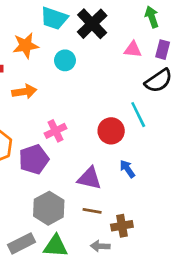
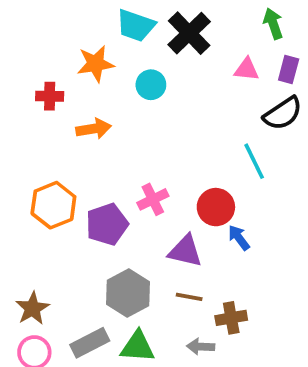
pink cross: (55, 131) -> (153, 199), moved
red circle: (111, 131) -> (216, 207), moved

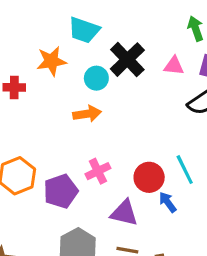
black cross: (189, 33) -> (127, 60), moved
orange arrow: (94, 129) -> (87, 114), moved
cyan line: (254, 161) -> (185, 170), moved

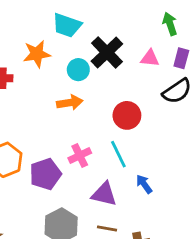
cyan line: (185, 170) -> (118, 154), moved
red circle: (149, 177) -> (127, 115), moved

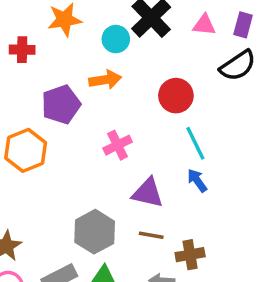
cyan line: (118, 154) -> (195, 143), moved
purple pentagon: (45, 174) -> (61, 104), moved

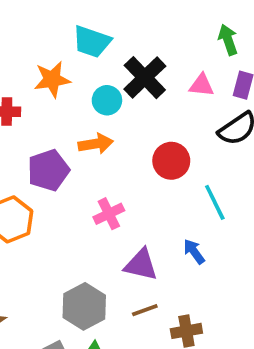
cyan line: (195, 143) -> (215, 202), moved
brown line: (151, 235) -> (145, 310), turned -30

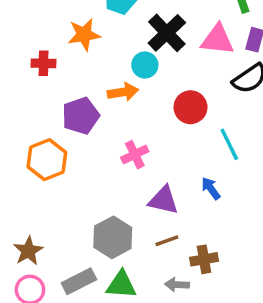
pink triangle: (202, 85) -> (218, 40), size x1.5
cyan circle: (107, 100) -> (145, 65), moved

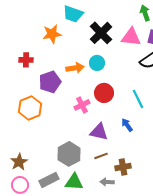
red cross: (43, 63) -> (26, 60), moved
cyan circle: (145, 65) -> (97, 63), moved
red circle: (190, 107) -> (104, 93), moved

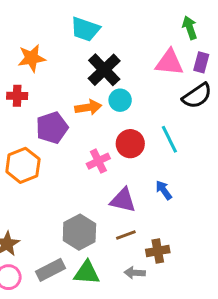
black cross: (101, 33) -> (104, 70), moved
orange star: (52, 34) -> (32, 58), moved
cyan line: (138, 99) -> (169, 139), moved

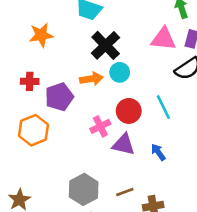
red cross: (17, 96) -> (30, 81), moved
purple triangle: (123, 200) -> (124, 144), moved

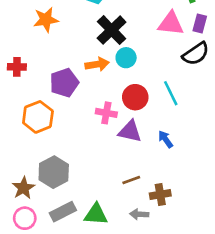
red cross: (30, 81) -> (17, 67), moved
pink cross: (100, 126) -> (106, 113), turned 36
gray hexagon: (84, 189) -> (54, 172), moved

